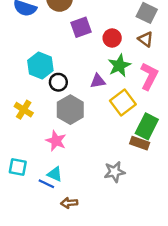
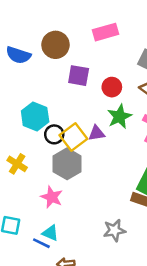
purple square: (81, 27) -> (79, 76), turned 30
yellow square: (123, 103) -> (73, 137), moved

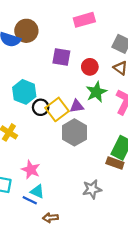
brown circle: (56, 45) -> (26, 31), moved
gray hexagon: (67, 164) -> (74, 132), moved
pink star: (52, 197) -> (31, 170), moved

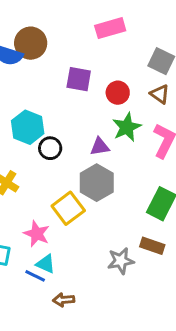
yellow square: (57, 109) -> (68, 208), moved
brown rectangle: (115, 163) -> (152, 246), moved

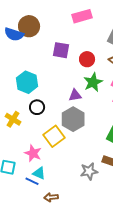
black circle: (50, 148) -> (37, 107), moved

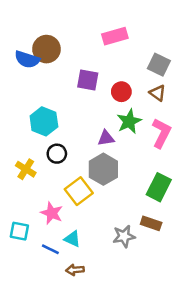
cyan triangle: (39, 173) -> (72, 239), moved

